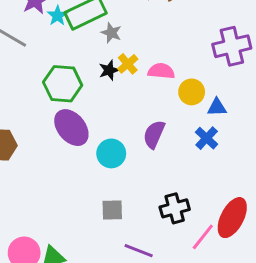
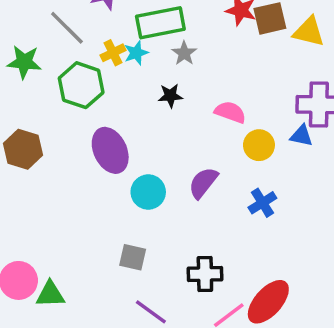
cyan star: (57, 16) -> (136, 53), moved
yellow cross: (128, 64) -> (113, 53), moved
green hexagon: (63, 84) -> (81, 85), moved
blue triangle: (217, 107) -> (301, 136), moved

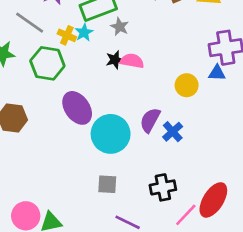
yellow cross: (113, 53) -> (67, 35), turned -30
pink semicircle: (230, 112) -> (132, 61), moved
cyan circle: (148, 192) -> (111, 134), size x1.5
blue cross: (262, 203) -> (173, 132), moved

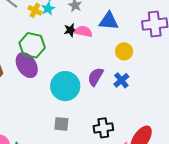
green hexagon: (47, 63) -> (32, 45), moved
blue triangle: (217, 73) -> (109, 21), moved, size x1.5
purple ellipse: (77, 108) -> (27, 65), moved
blue cross: (173, 132) -> (121, 80), moved

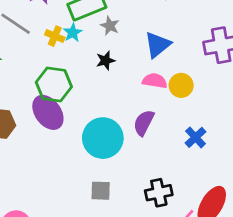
blue triangle: (109, 21) -> (157, 45), turned -40
pink semicircle: (83, 31) -> (155, 81), moved
blue cross: (121, 80) -> (195, 137), moved

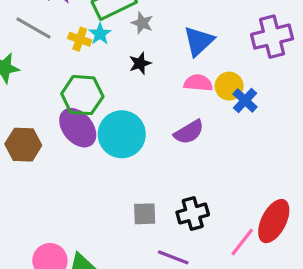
purple semicircle: (144, 123) -> (189, 132), turned -144
blue cross: (195, 137) -> (245, 100), moved
cyan circle: (103, 138) -> (122, 134), moved
black cross: (159, 193) -> (193, 214), moved

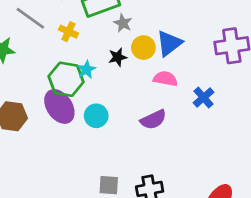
cyan star: (100, 34) -> (86, 70), moved
yellow circle: (229, 86) -> (143, 48), moved
cyan circle: (122, 134) -> (96, 116), size x0.6

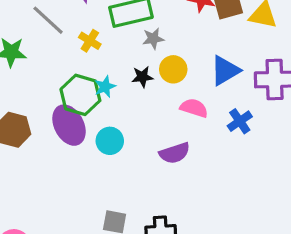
gray star: (123, 23) -> (153, 39), turned 30
blue triangle: (169, 43) -> (225, 71), moved
blue cross: (204, 98) -> (240, 121), moved

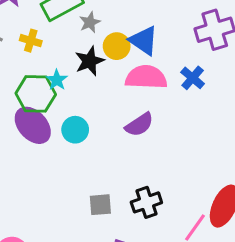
blue triangle: (225, 71) -> (144, 40), moved, turned -40
black star: (142, 77) -> (90, 61), size x1.4
pink semicircle: (194, 108) -> (146, 77), size x1.5

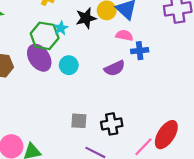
pink semicircle: (146, 77) -> (124, 35), size x0.6
blue cross: (193, 78) -> (140, 51), moved, turned 35

